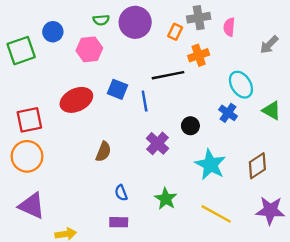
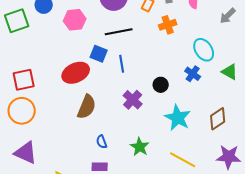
black line: (168, 75) -> (119, 32), moved
red ellipse: (76, 100) -> (76, 73), moved
brown semicircle: (103, 152) -> (87, 107), size x1.4

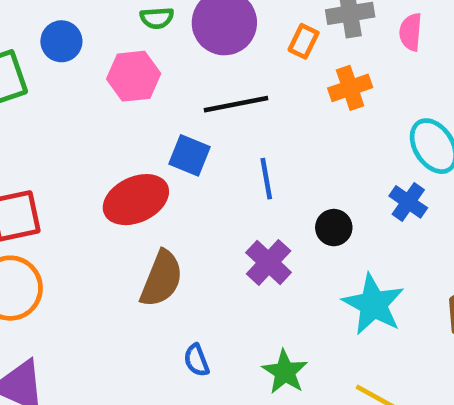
blue line: (122, 64) -> (266, 179), moved

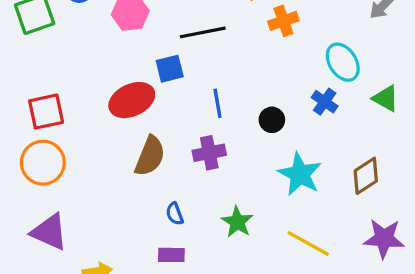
blue square: (189, 155) -> (170, 69), turned -36
blue line: (266, 179) -> (218, 103), moved
purple cross: (269, 262) -> (209, 153), moved, turned 36

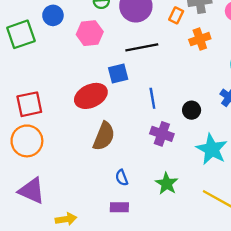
purple cross: (209, 153) -> (162, 134), moved, turned 30

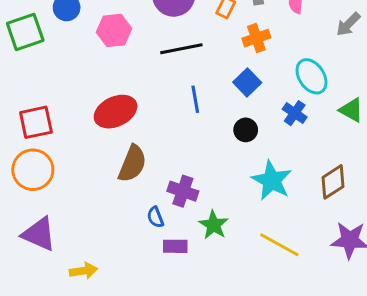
blue square: (118, 73) -> (247, 82), moved, turned -30
blue line: (152, 98) -> (195, 99), moved
purple cross: (162, 134) -> (183, 191), moved
purple rectangle: (119, 207) -> (175, 246), moved

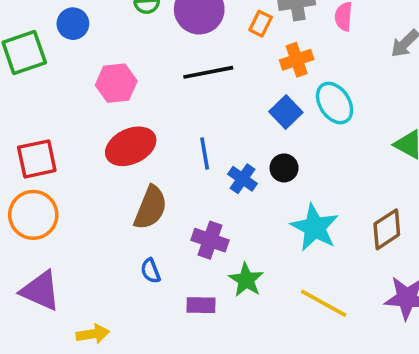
pink hexagon: (114, 30) -> (116, 83), moved
cyan ellipse: (312, 76) -> (335, 103), moved
blue line: (195, 99) -> (205, 154), moved
blue cross: (295, 113) -> (243, 179), moved
blue semicircle: (155, 217) -> (151, 271), moved

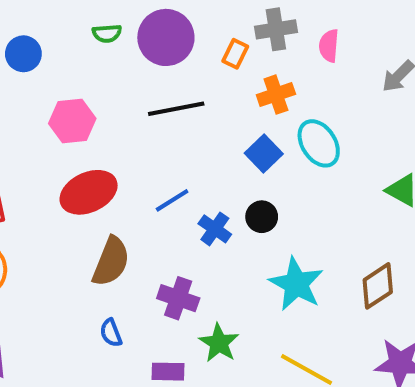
blue line: (205, 154) -> (172, 200), turned 68

